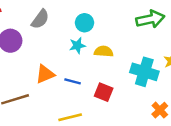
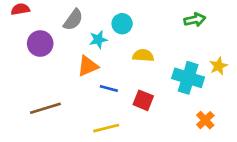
green arrow: (150, 19) -> (195, 20), size x0.7
cyan star: (77, 45) -> (98, 40), moved
orange triangle: (45, 74) -> (88, 66), moved

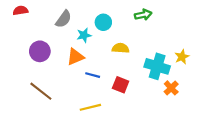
green arrow: (195, 20) -> (143, 15), moved
purple circle: (40, 44) -> (40, 51), moved
brown line: (45, 108) -> (41, 91), turned 55
orange cross: (205, 120) -> (171, 88), moved

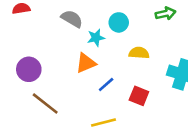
gray semicircle: (64, 19) -> (72, 19), turned -96
purple circle: (40, 51) -> (29, 69), moved
blue line: (93, 75) -> (106, 85), turned -56

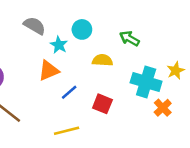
green arrow: (166, 14) -> (129, 38), moved, turned -138
cyan star: (96, 38) -> (59, 45), turned -30

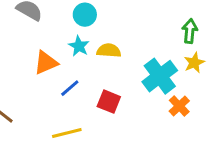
green arrow: (129, 38) -> (190, 31), moved, turned 66
cyan star: (59, 45) -> (79, 46), moved
cyan cross: (146, 82) -> (160, 76), turned 36

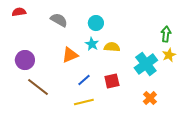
blue line: (70, 88) -> (84, 80), moved
red square: (109, 102) -> (112, 81), turned -35
orange cross: (179, 106) -> (150, 98), moved

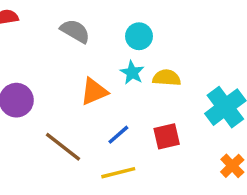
brown line: (38, 87) -> (63, 147), moved

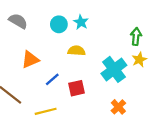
cyan star: (132, 73) -> (81, 22), moved
blue line: (118, 135) -> (52, 79), moved

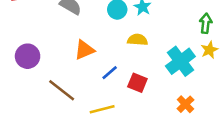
red square: (76, 88) -> (137, 83), turned 35

